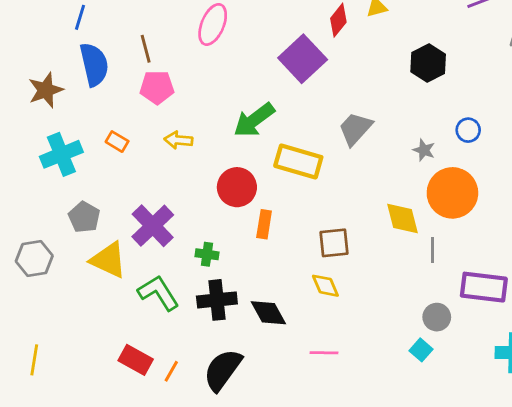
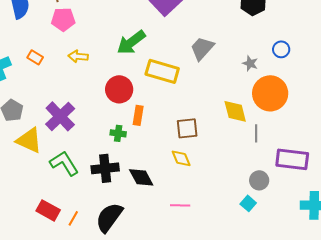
green cross: (207, 254) -> (118, 133), moved

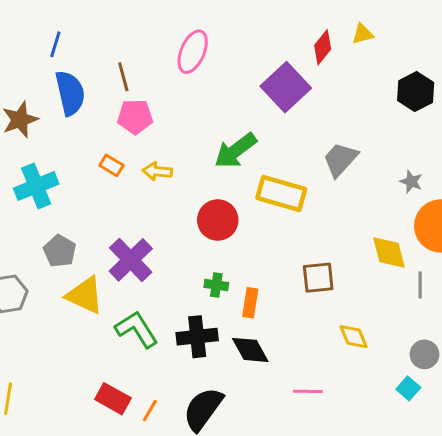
orange rectangle: (35, 57) -> (111, 165), moved
orange rectangle: (138, 115) -> (250, 303), moved
yellow diamond: (181, 158) -> (354, 337), moved

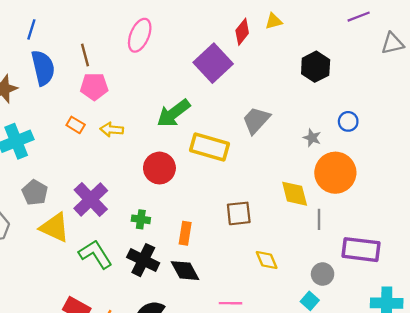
green cross: (216, 285) -> (141, 219), moved
black cross: (197, 337) -> (143, 260), turned 32

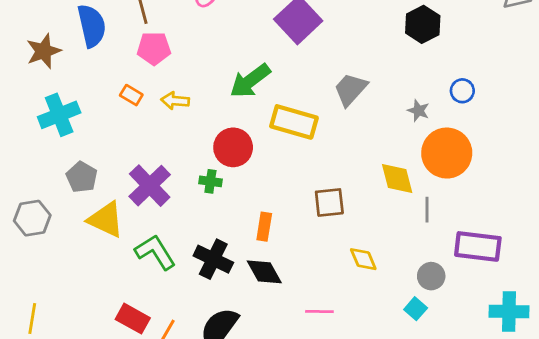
green cross: (141, 219) -> (210, 181), moved

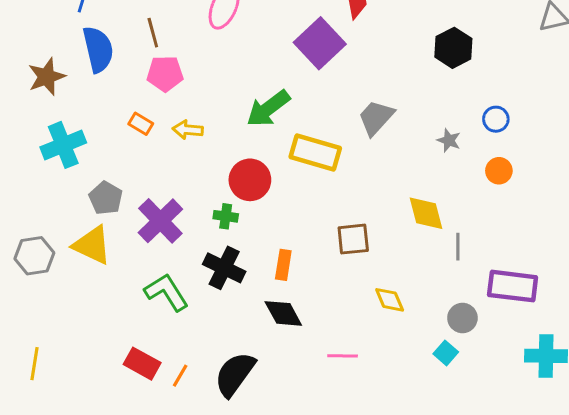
orange circle: (447, 153) -> (499, 171), moved, size x0.5
gray pentagon: (82, 177) -> (106, 198), moved
yellow triangle: (106, 220) -> (92, 245), moved
black cross: (213, 259) -> (224, 268), moved

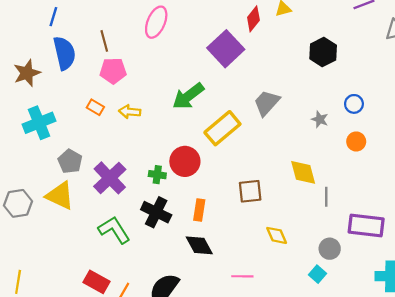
yellow rectangle: (315, 153) -> (222, 128), turned -56
red circle: (250, 180) -> (185, 161), moved

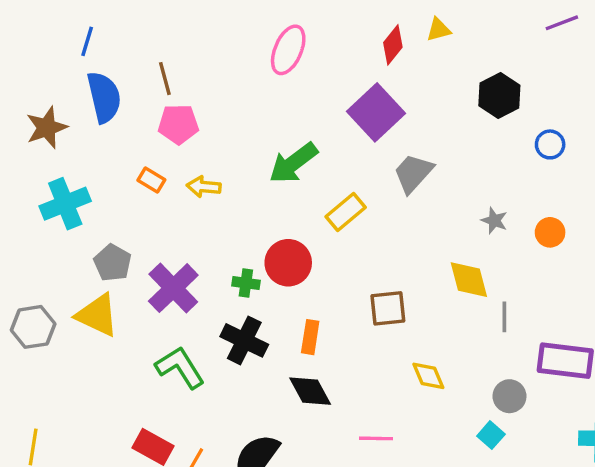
pink ellipse: (156, 22) -> (288, 50), moved
purple square: (226, 49) -> (376, 112), moved
blue circle: (354, 104) -> (550, 144), moved
gray star: (320, 119) -> (494, 221), moved
yellow rectangle: (222, 128) -> (346, 212), size x0.7

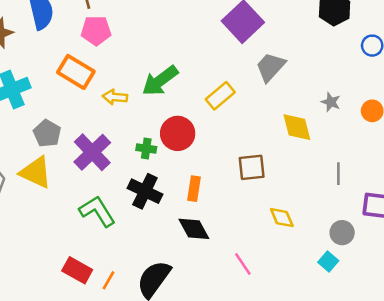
green arrow: (293, 163) -> (160, 81), moved
orange rectangle: (151, 180) -> (76, 72), size x1.8
yellow arrow: (204, 187) -> (115, 97), moved
yellow diamond: (469, 280) -> (297, 127), moved
pink line: (376, 438) -> (243, 264), turned 55

